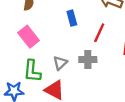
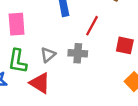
pink rectangle: (29, 37) -> (17, 24), turned 30

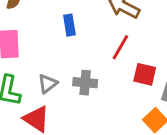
red line: (92, 26) -> (120, 47), moved

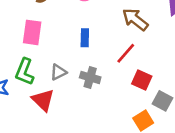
blue rectangle: (69, 25) -> (85, 38), moved

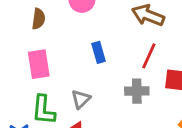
gray cross: (90, 77) -> (137, 91), moved

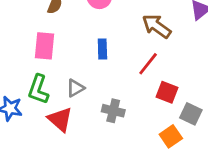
gray cross: (137, 91) -> (113, 111), moved

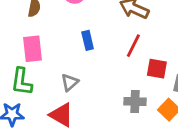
green L-shape: (38, 89) -> (22, 82), moved
gray cross: (113, 111) -> (135, 102), moved

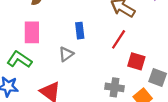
green L-shape: (22, 82) -> (19, 60), turned 110
gray triangle: (70, 82) -> (66, 54), moved

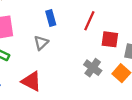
gray cross: (115, 87) -> (93, 68), turned 36

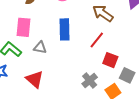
blue rectangle: (51, 18) -> (65, 29), size x1.5
gray triangle: (41, 43) -> (40, 48), moved, turned 40

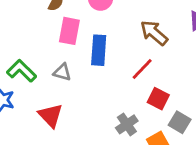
pink rectangle: (24, 27) -> (69, 31), moved

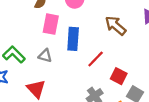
red line: (142, 69) -> (96, 59), moved

